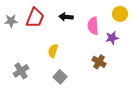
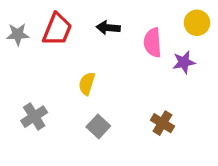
brown cross: (99, 62) -> (162, 123), moved

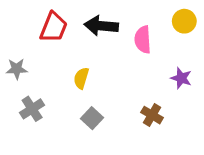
black arrow: (108, 28) -> (101, 26), size x1.5
gray star: (18, 34) -> (17, 69), moved
purple star: (184, 62) -> (181, 78), moved, turned 30

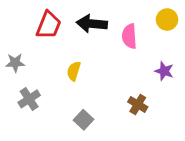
gray square: (92, 118) -> (83, 120), moved

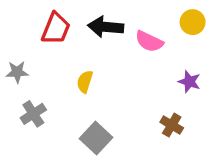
pink semicircle: (129, 36) -> (149, 41), turned -60
brown cross: (138, 104) -> (172, 125), moved
gray square: (83, 120) -> (96, 138), size x1.4

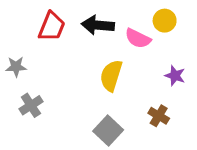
yellow circle: (193, 22) -> (165, 21), moved
yellow semicircle: (85, 82) -> (111, 76), moved, size x1.5
gray square: (96, 138) -> (108, 131), moved

